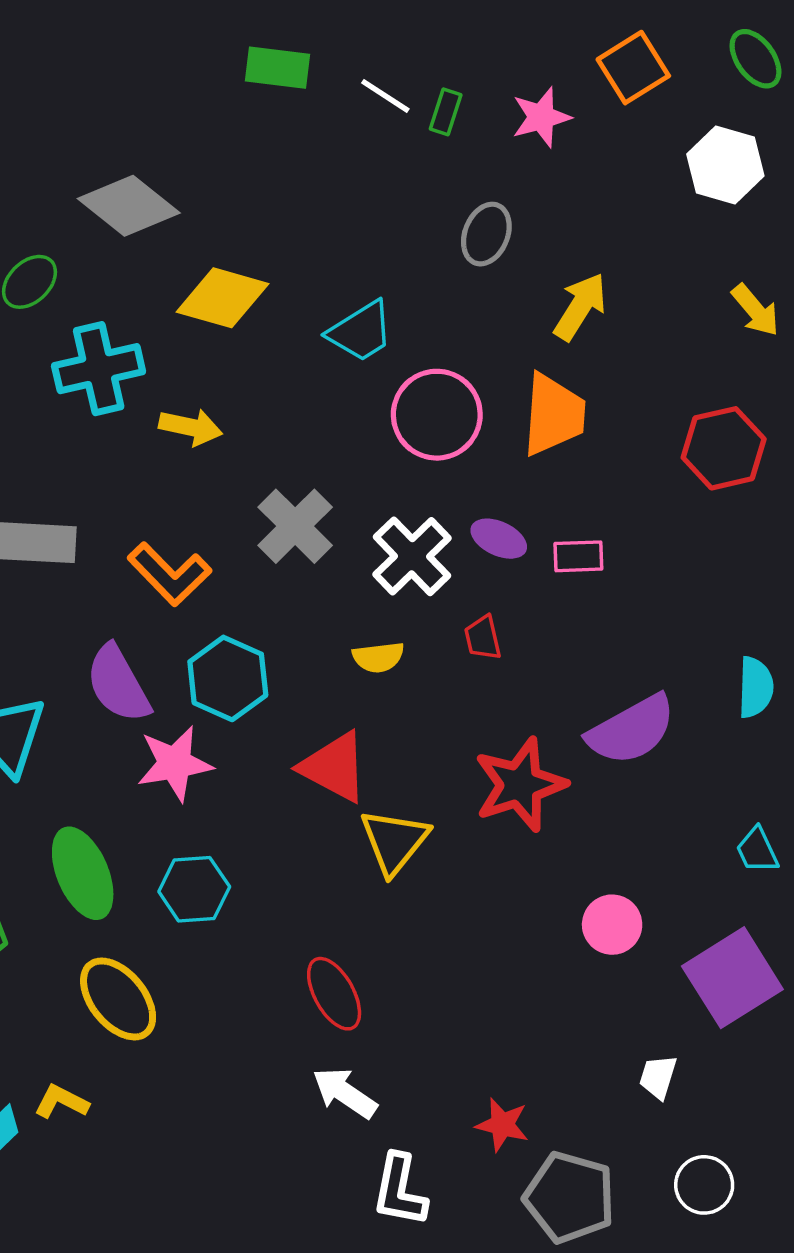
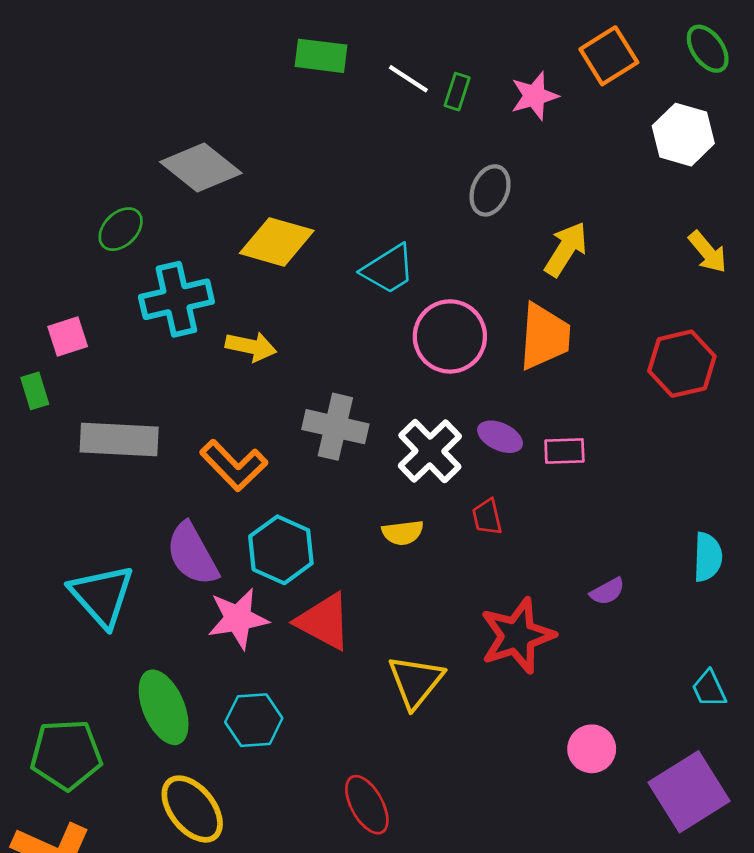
gray cross: (295, 526) -> (335, 427), turned -32
purple semicircle: (632, 730) -> (607, 591), size x0.5
red triangle: (334, 767) -> (324, 621), moved

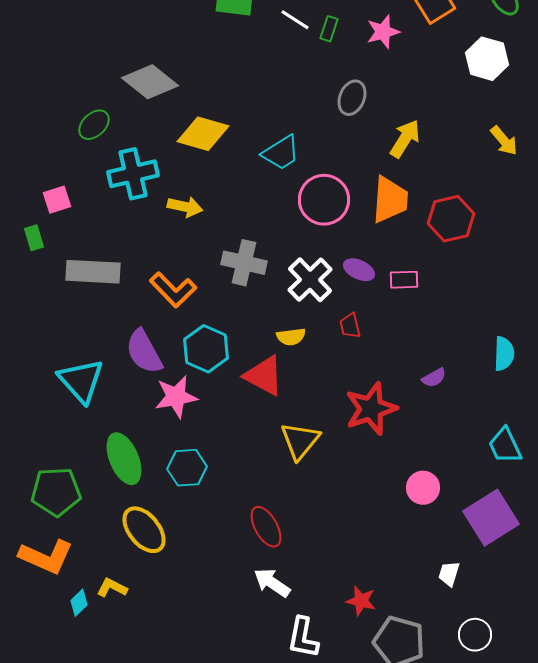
red hexagon: (682, 364) -> (451, 219), moved
red triangle: (324, 621) -> (264, 376), moved
cyan trapezoid: (709, 689) -> (505, 446), size x1.4

